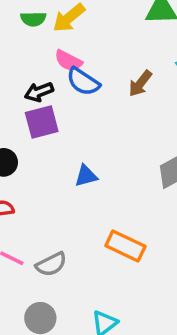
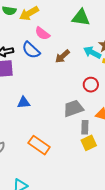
pink semicircle: (68, 61) -> (42, 33), moved

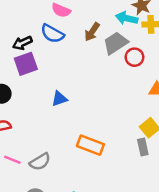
gray trapezoid: (73, 108) -> (116, 43), moved
gray rectangle: (85, 127) -> (143, 147), moved

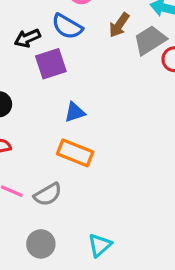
purple square: (26, 64) -> (51, 64), moved
orange rectangle: (90, 145) -> (75, 153), moved

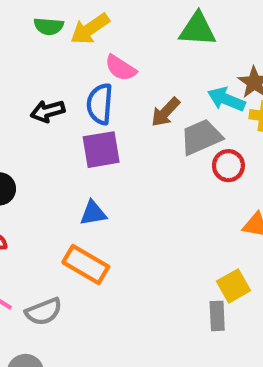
blue semicircle: (67, 26) -> (100, 104), turned 56
purple square: (51, 64) -> (101, 150), moved

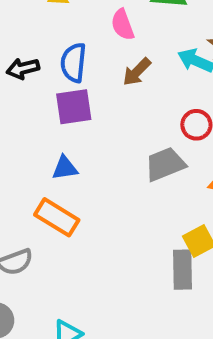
pink semicircle: (121, 68) -> (123, 25), moved, turned 36
gray trapezoid: (201, 137) -> (165, 164), moved
gray rectangle: (217, 316) -> (182, 270), size x1.4

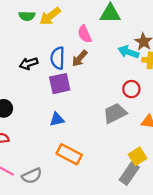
brown arrow: (137, 72) -> (80, 58), moved
orange rectangle: (57, 217) -> (69, 154), moved
gray rectangle: (182, 270) -> (129, 174), turned 40

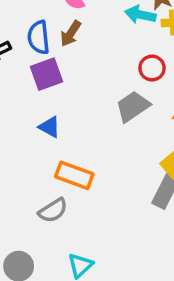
blue triangle: (57, 119) -> (50, 127), turned 49
gray semicircle: (32, 176) -> (53, 210), moved

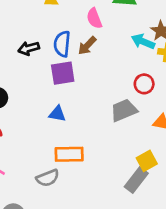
blue triangle: (50, 127) -> (57, 114), turned -30
orange rectangle: (74, 175) -> (69, 154), turned -32

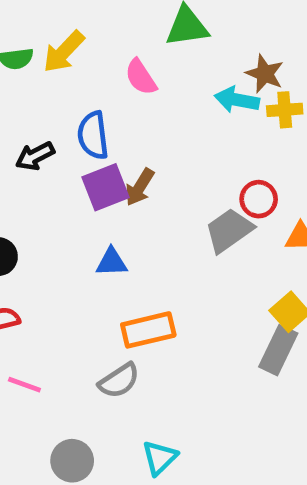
brown arrow: (87, 46) -> (140, 187), moved
red circle: (144, 84) -> (259, 199), moved

